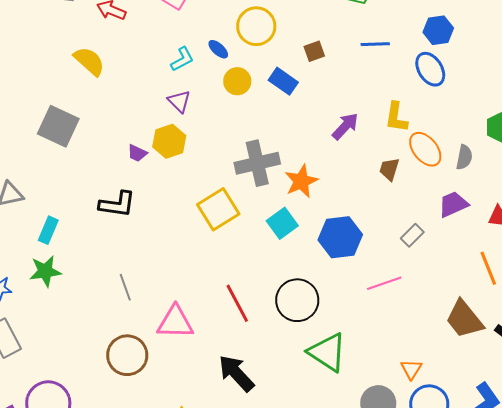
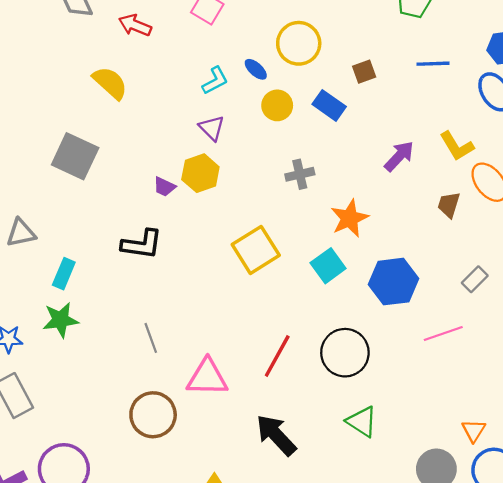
yellow L-shape: (396, 117) -> (457, 146), turned -40
gray cross: (257, 163) -> (300, 174), moved, size x0.6
red line: (237, 303) -> (277, 356), turned 57
green triangle: (327, 352) -> (362, 422), moved, size x0.7

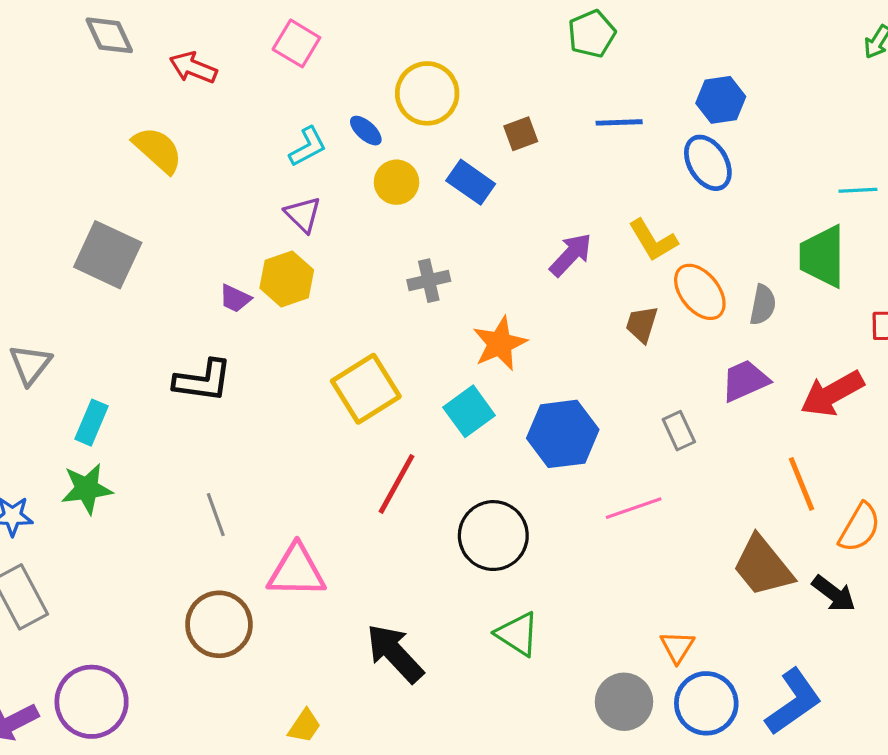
gray triangle: (21, 233) -> (30, 365), turned -40
gray rectangle: (475, 279) -> (679, 431), turned -70
red line: (277, 356) -> (396, 484), moved

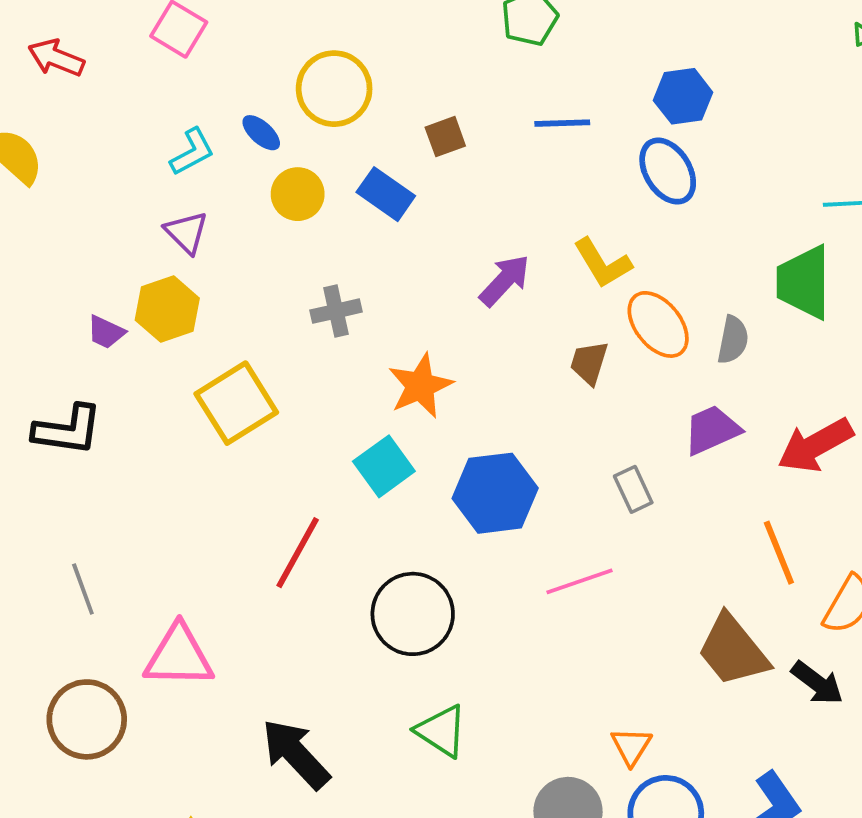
yellow square: (366, 389) -> (236, 403), moved

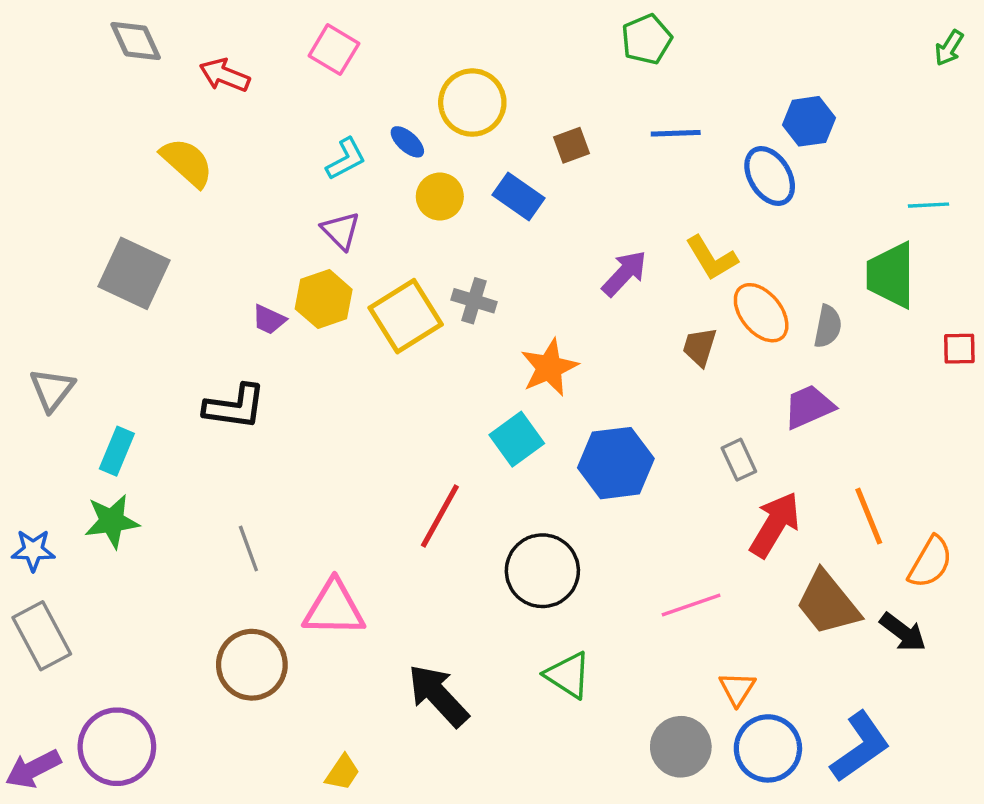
blue hexagon: (683, 96) -> (809, 121), moved
gray cross: (336, 311) -> (474, 301), turned 30
yellow square: (236, 403) -> (406, 316), moved
red arrow: (815, 445) -> (775, 525), moved, turned 150
pink line: (580, 581) -> (691, 605), moved

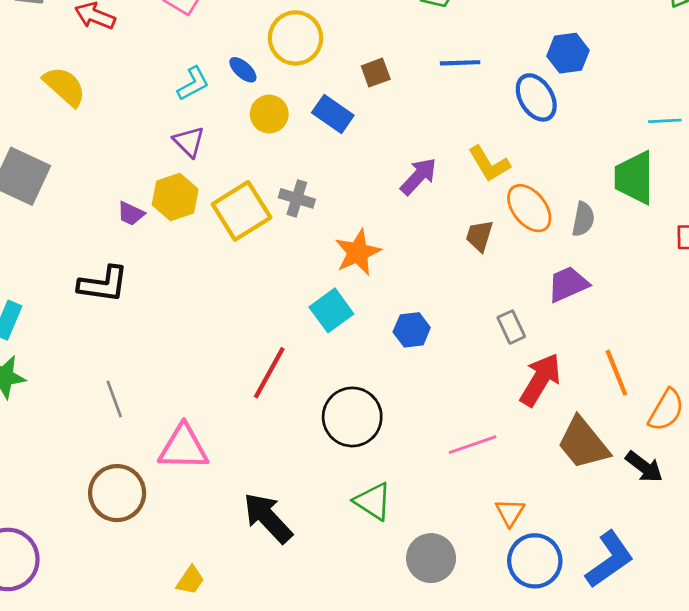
blue hexagon: (616, 463) -> (412, 330), size x0.6
gray circle: (681, 747) -> (431, 558), moved

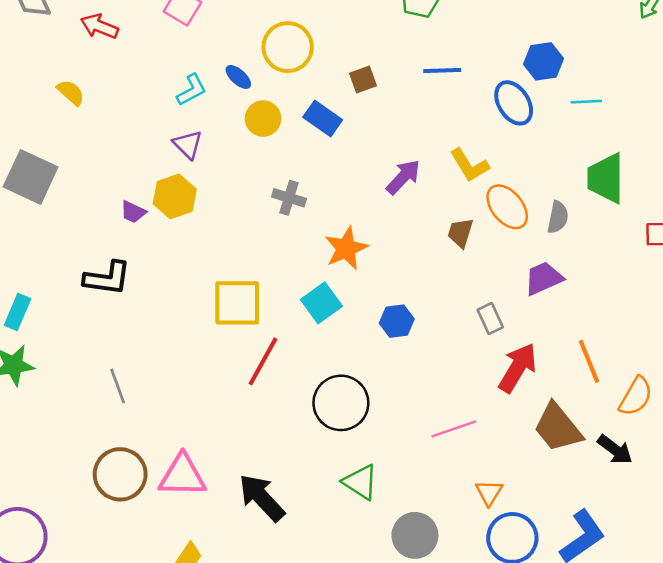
yellow semicircle: (64, 86) -> (71, 93), size x0.7
cyan line: (665, 121) -> (586, 102), moved
yellow square: (242, 211) -> (237, 303), moved, turned 32
pink triangle: (183, 447) -> (182, 476), moved

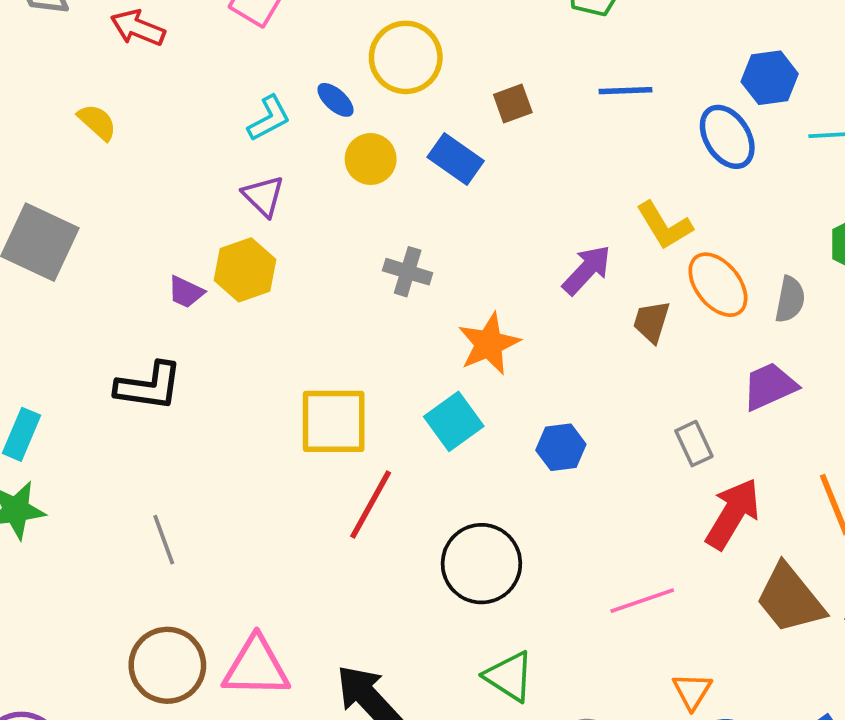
purple arrow: (403, 177) -> (587, 270), moved

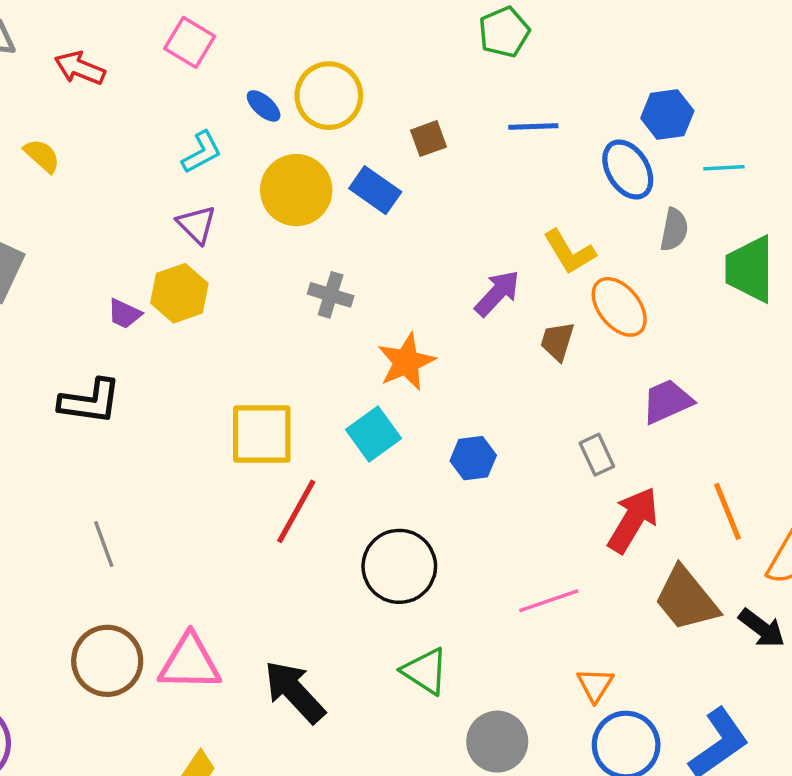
blue ellipse: (335, 100) -> (264, 106), moved
yellow circle: (371, 159) -> (296, 190), size x1.5
gray semicircle: (790, 299) -> (674, 230), moved

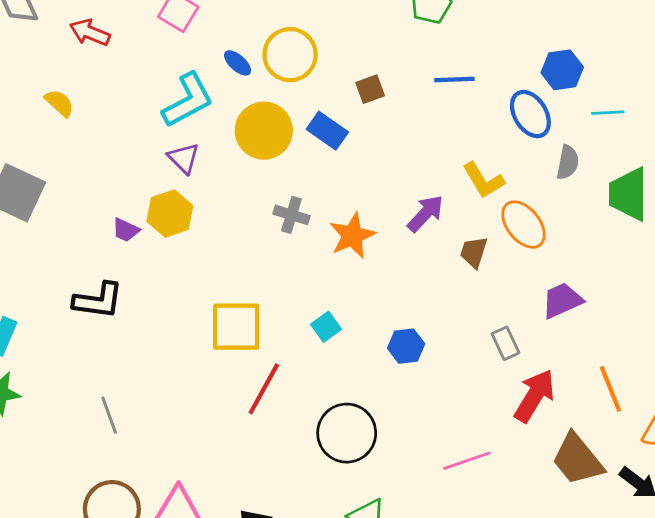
cyan L-shape: (202, 152) -> (188, 100), size x1.6
orange star: (406, 362) -> (352, 236), moved
cyan square: (374, 434) -> (326, 327), size x0.7

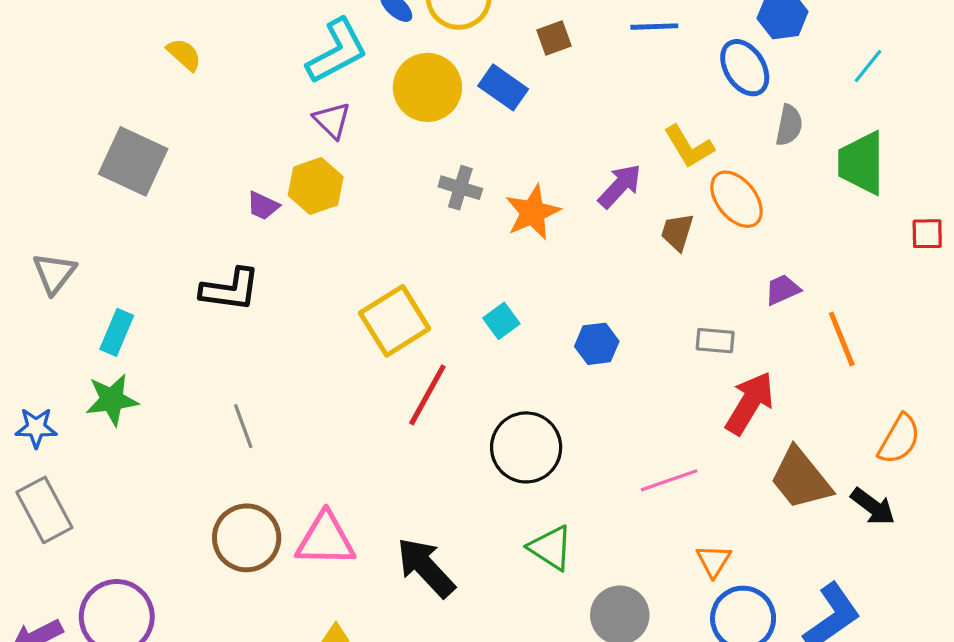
cyan line: (608, 113) -> (868, 66), moved, turned -48
purple trapezoid: (562, 300) -> (783, 290), size x0.7
yellow square: (236, 327) -> (395, 321), turned -32
gray rectangle: (506, 343) -> (715, 341), turned -60
orange line: (610, 389) -> (842, 339), moved

